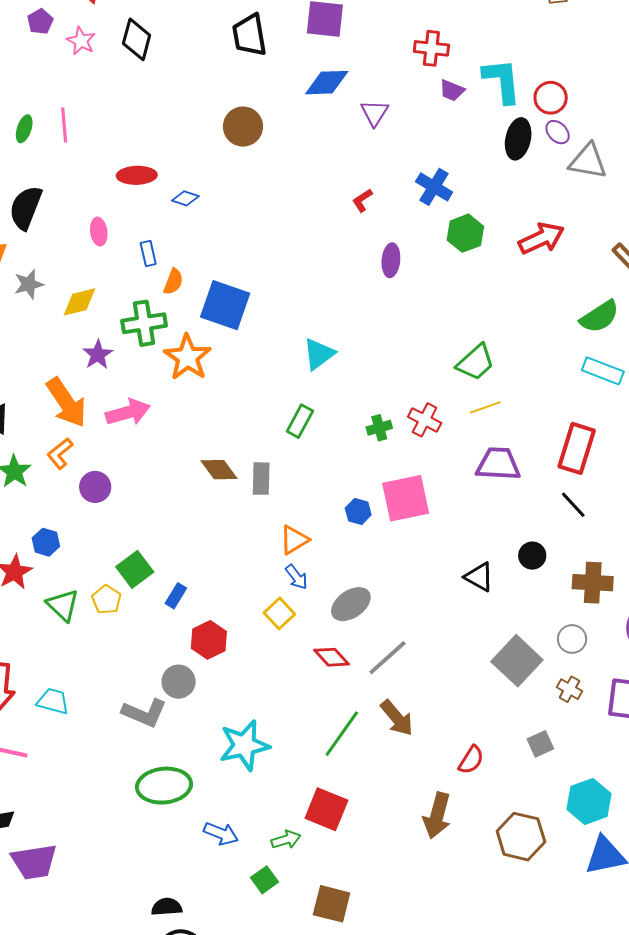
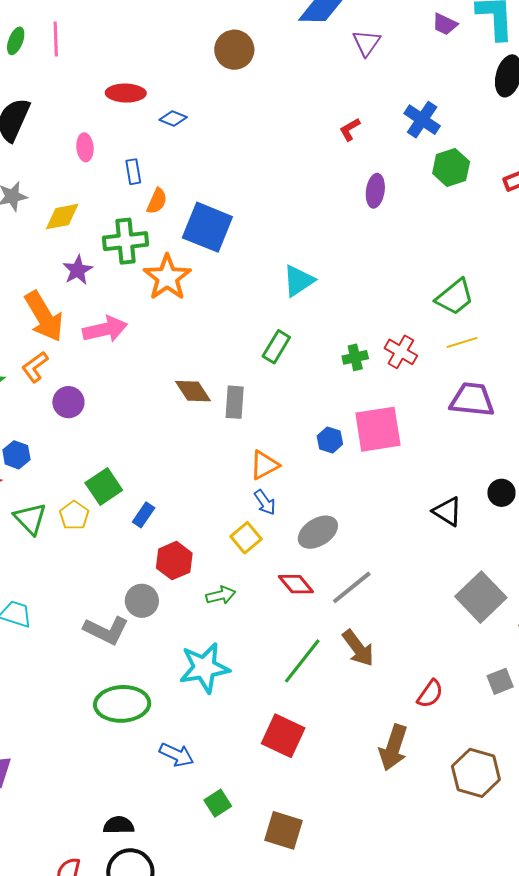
green arrow: (286, 840) -> (221, 595), moved

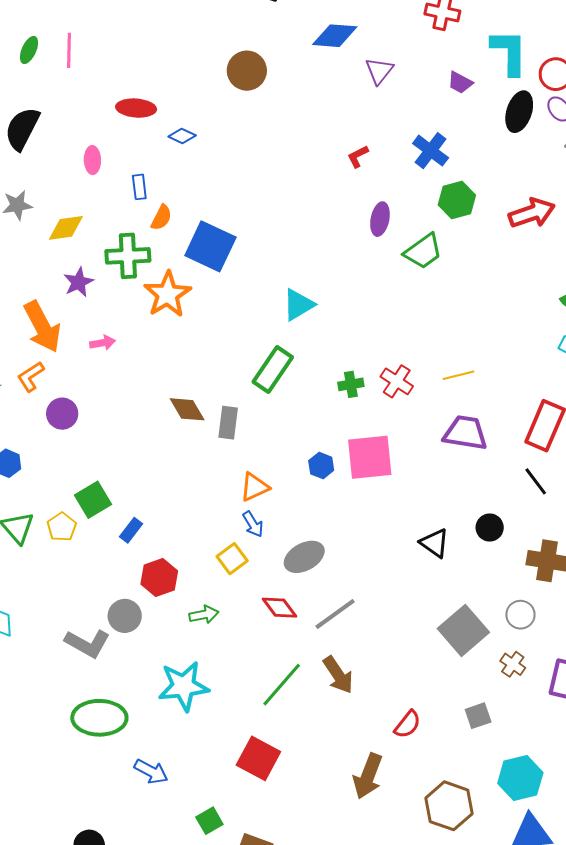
purple trapezoid: (445, 24) -> (460, 82), moved
green trapezoid: (455, 297) -> (423, 251), moved
pink arrow: (105, 329) -> (103, 343), size x0.6
green rectangle: (276, 347) -> (273, 370), size x1.4
green square: (218, 803) -> (209, 821), moved

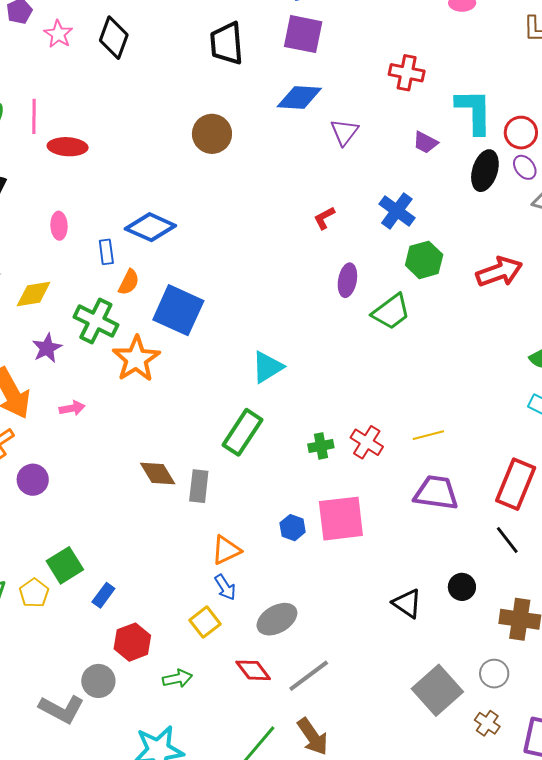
red ellipse: (136, 108) -> (68, 147), moved
blue diamond: (182, 136) -> (150, 227), moved, size x1.8
green cross: (128, 256) -> (96, 321), turned 30

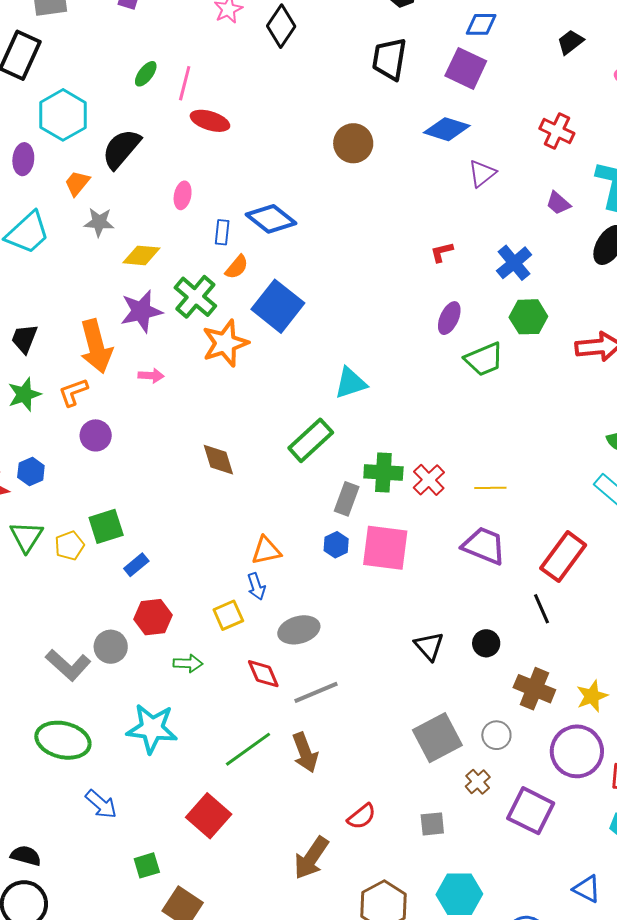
purple star: (47, 348) -> (141, 311), size x1.4
green cross: (321, 446) -> (383, 472), size x1.5
gray rectangle: (199, 486) -> (347, 499), moved

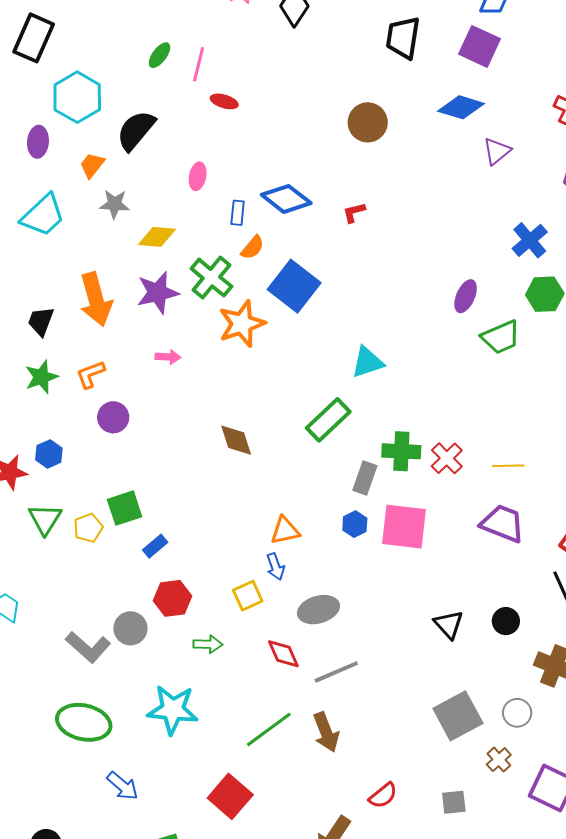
red ellipse: (210, 121) -> (224, 101), size x0.7
red L-shape: (442, 252) -> (354, 212), moved
orange arrow: (96, 346) -> (96, 299), moved

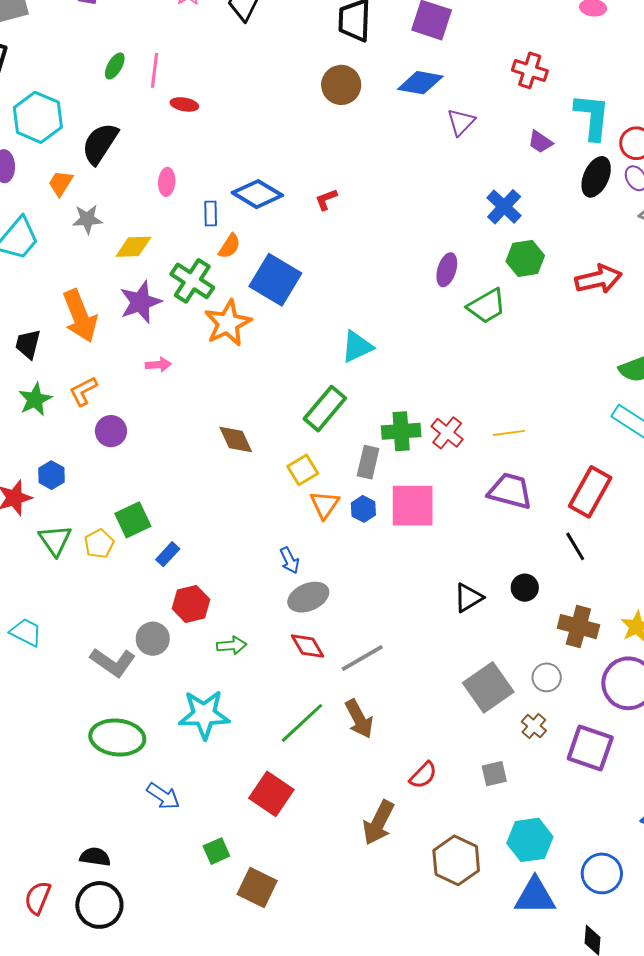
brown circle: (368, 122) -> (341, 85), moved
orange triangle: (285, 531) -> (325, 505), moved, turned -36
yellow square: (248, 596) -> (303, 470), moved
gray ellipse: (318, 610) -> (308, 597), moved
black triangle: (449, 624) -> (468, 598), turned 48

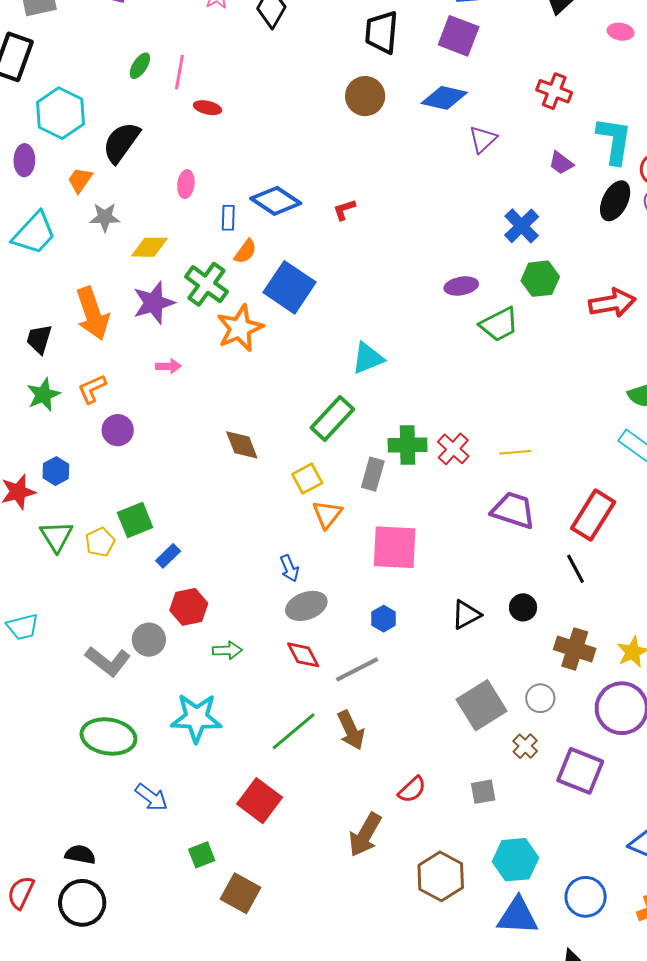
purple ellipse: (447, 270) -> (461, 286), turned 60
pink square: (413, 506) -> (395, 547), moved
blue hexagon: (363, 509) -> (384, 619), moved
cyan trapezoid: (26, 632) -> (23, 627), turned 136

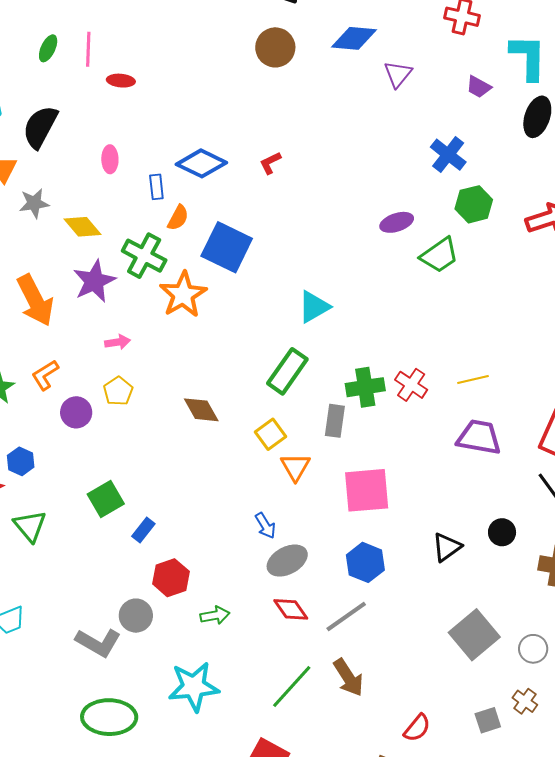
yellow diamond: (149, 247) -> (82, 227), turned 57
yellow pentagon: (100, 542) -> (118, 391), moved
blue hexagon: (384, 619) -> (365, 562), size x1.5
gray circle: (540, 698) -> (533, 649), moved
brown cross: (525, 746) -> (525, 701), moved

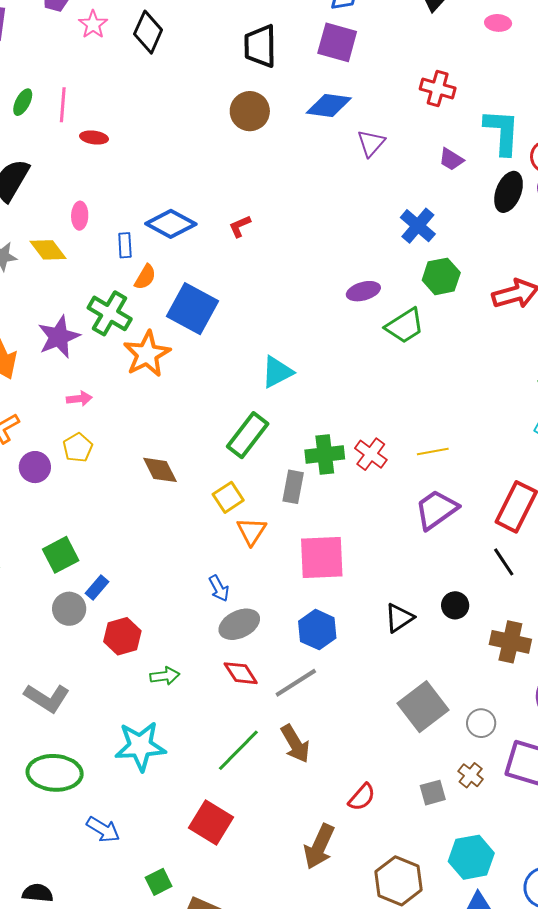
yellow diamond: (82, 227) -> (48, 250), moved
purple trapezoid: (479, 437) -> (436, 510), turned -48
gray circle: (136, 616) -> (69, 609), moved

